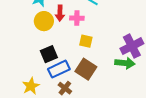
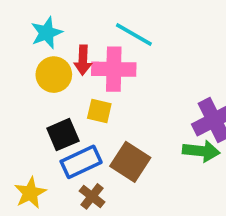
pink cross: (77, 18) -> (114, 69), size x1.6
yellow square: (86, 41) -> (99, 111), moved

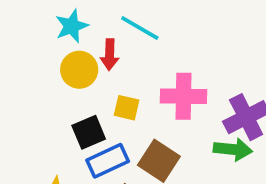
cyan line: (134, 35) -> (140, 28), moved
pink cross: (114, 69) -> (183, 96), moved

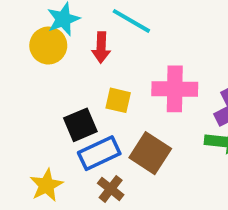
yellow circle: (79, 70) -> (48, 46), moved

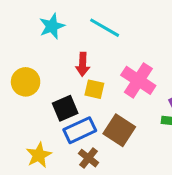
yellow circle: (48, 46) -> (26, 82), moved
red arrow: (101, 47) -> (83, 64), moved
pink cross: (175, 89) -> (138, 80), turned 32

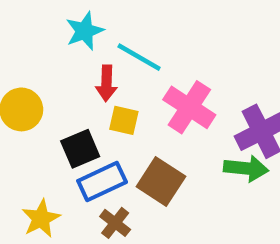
cyan star: (52, 26) -> (85, 31), moved
cyan line: (105, 28) -> (139, 57), moved

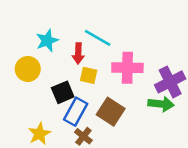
cyan star: (85, 31) -> (47, 41), moved
pink cross: (189, 107) -> (127, 68), turned -32
blue rectangle: (102, 181) -> (76, 112), turned -36

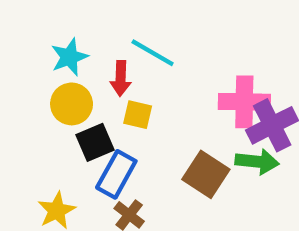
pink cross: (127, 68) -> (244, 102), moved
yellow circle: (28, 69) -> (72, 104), moved
brown square: (111, 112) -> (206, 174), moved

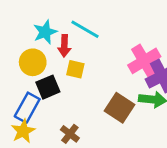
cyan star: (69, 57) -> (45, 32), moved
pink cross: (244, 102) -> (144, 61), turned -32
blue rectangle: (116, 174) -> (27, 108), moved

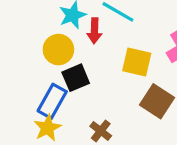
yellow square: (75, 69) -> (137, 62), moved, size x1.4

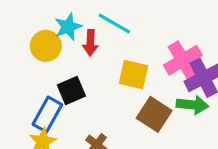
yellow circle: (58, 50) -> (46, 46), moved

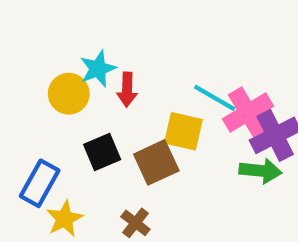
cyan line: (114, 24) -> (215, 98), moved
blue rectangle: (47, 114) -> (40, 183), moved
brown square: (154, 114) -> (156, 162), moved, turned 32

